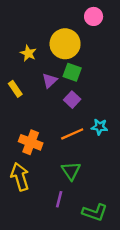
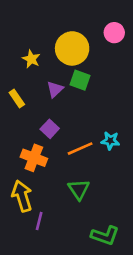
pink circle: (94, 16) -> (114, 33), moved
purple square: (72, 100) -> (50, 129), moved
purple line: (59, 199) -> (39, 221), moved

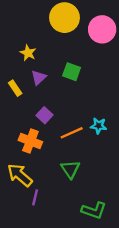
pink circle: (114, 33) -> (102, 29), size x1.5
yellow circle: (72, 48) -> (64, 18), moved
purple triangle: (55, 89) -> (39, 78), moved
yellow arrow: (22, 196) -> (20, 175), turned -32

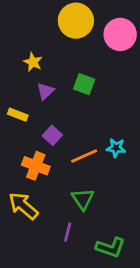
yellow rectangle: (15, 88) -> (18, 115), moved, turned -35
purple line: (35, 197) -> (68, 232), moved

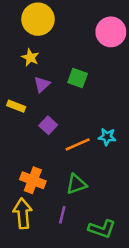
yellow circle: (76, 21) -> (38, 19), moved
orange cross: (36, 166) -> (33, 180), moved
green triangle: (83, 199) -> (76, 184), turned 45
yellow arrow: (23, 206) -> (23, 214), moved, turned 44

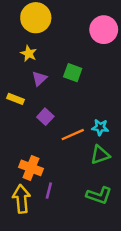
green triangle: (76, 184) -> (100, 155), moved
purple line: (62, 215) -> (49, 191), moved
green L-shape: (102, 229) -> (99, 195), moved

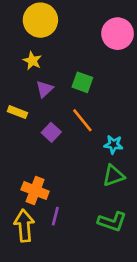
orange line: (73, 135) -> (82, 120), moved, turned 75

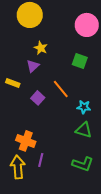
yellow star: (32, 61) -> (41, 48), moved
green square: (82, 82) -> (80, 61), moved
green triangle: (113, 176) -> (84, 130), turned 36

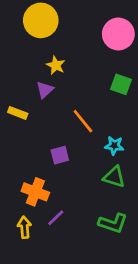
green square: (80, 61) -> (121, 84), moved
purple square: (38, 98) -> (60, 155), moved, turned 32
purple line: (41, 160) -> (56, 218), turned 32
yellow arrow: (18, 167) -> (24, 227), size x0.7

